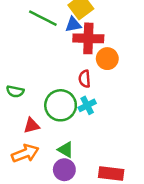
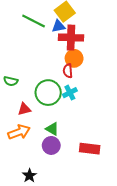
orange circle: (107, 59) -> (74, 58), moved

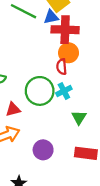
green triangle: (52, 129) -> (79, 118), moved, turned 32

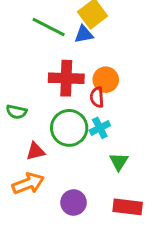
red cross: (65, 30) -> (66, 78), moved

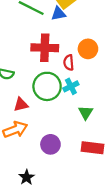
orange circle: (106, 80) -> (88, 49), moved

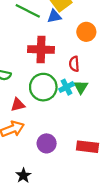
orange circle: (88, 49) -> (86, 32), moved
red semicircle: (69, 63) -> (74, 64), moved
green triangle: (86, 113) -> (81, 87), moved

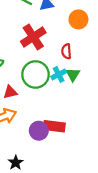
red cross: (41, 50) -> (33, 37), turned -35
red rectangle: (87, 147) -> (54, 126), moved

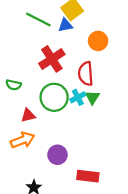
red semicircle: (66, 51) -> (86, 74), size x1.5
red rectangle: (54, 126) -> (88, 176), moved

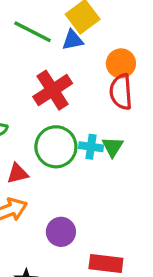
red semicircle: (86, 74) -> (121, 92), moved
cyan cross: (78, 97) -> (91, 147), turned 35

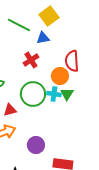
blue triangle: (73, 40) -> (43, 38), moved
orange circle: (121, 63) -> (60, 76), moved
red cross: (53, 90) -> (31, 60), size x0.7

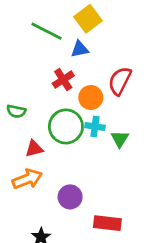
red semicircle: (72, 61) -> (120, 81), turned 30
orange circle: (60, 76) -> (91, 97), moved
green triangle: (67, 94) -> (120, 139), moved

